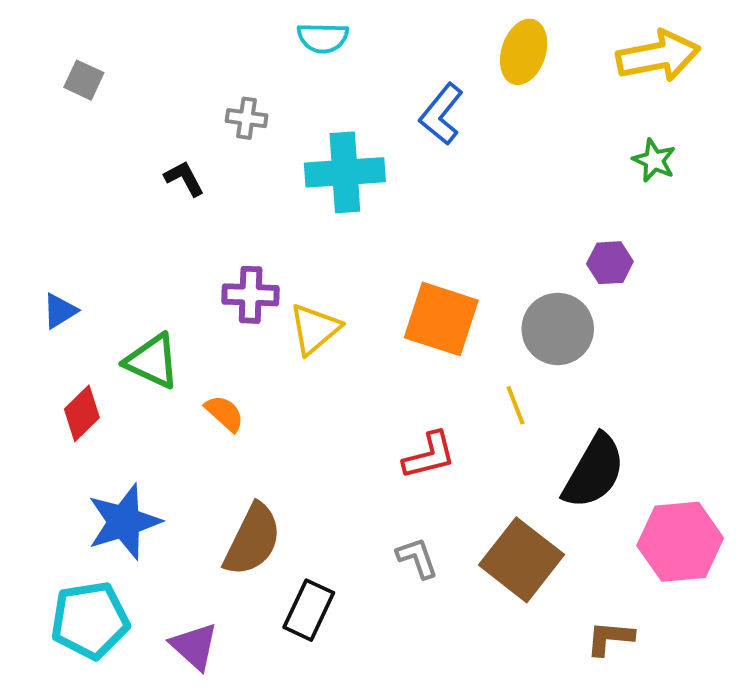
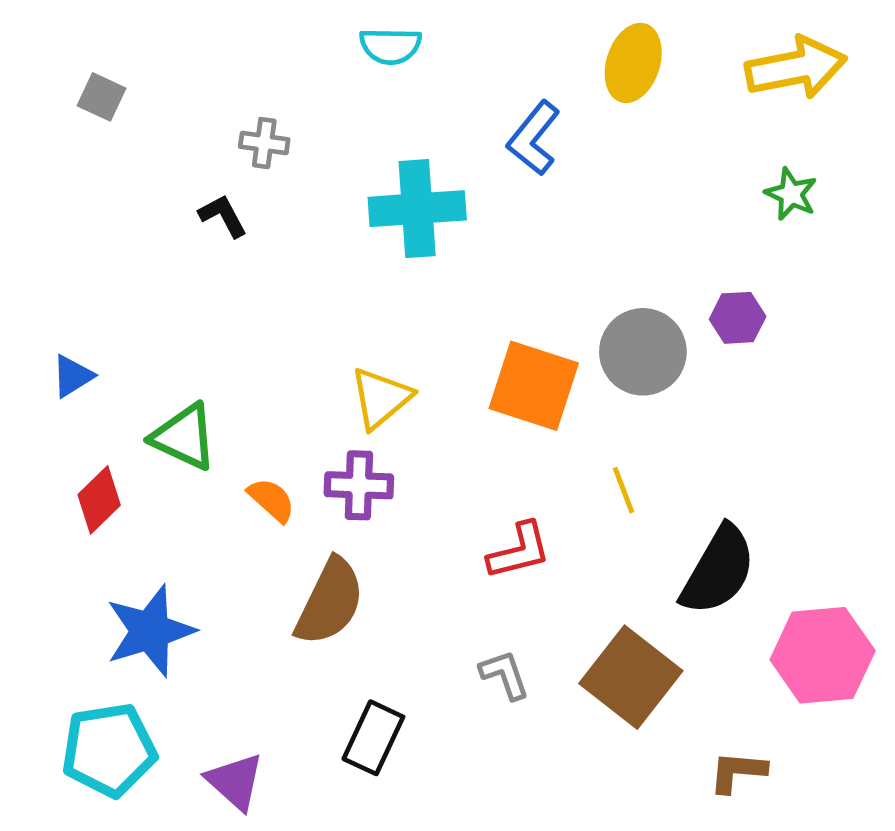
gray cross: (247, 118) -> (264, 143), moved
purple cross: (251, 295) -> (359, 485), moved
gray circle: (558, 329) -> (643, 352), moved
brown semicircle: (253, 540) -> (330, 602), moved

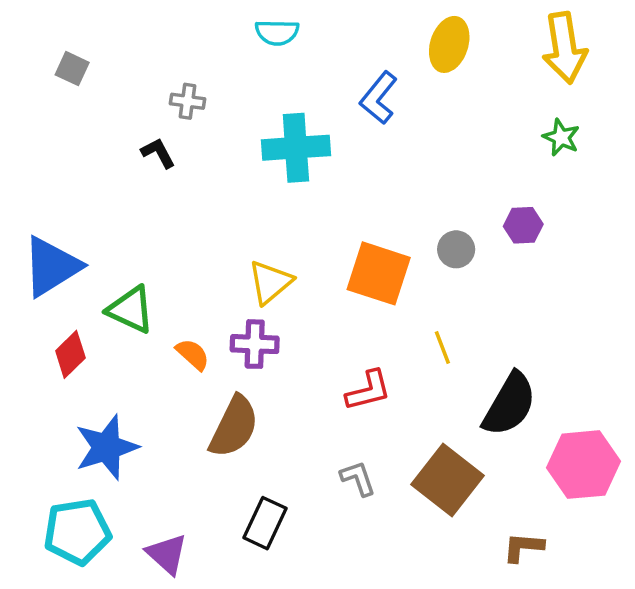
yellow arrow: (796, 68) -> (565, 48), turned 92
gray circle: (643, 352) -> (456, 249), size x0.6
blue triangle: (72, 376) -> (51, 267), size x2.0

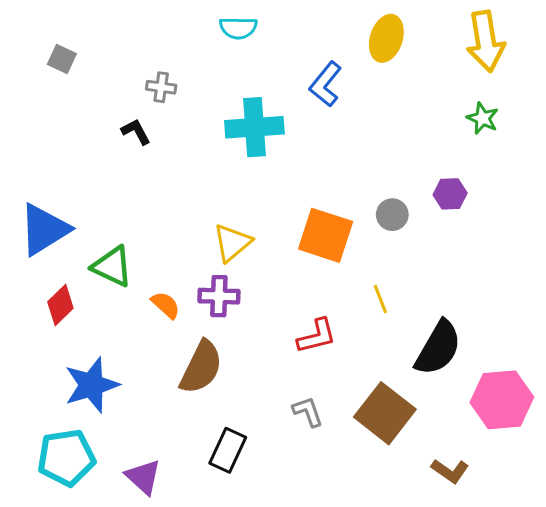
brown L-shape: (523, 547) -> (450, 471), turned -150

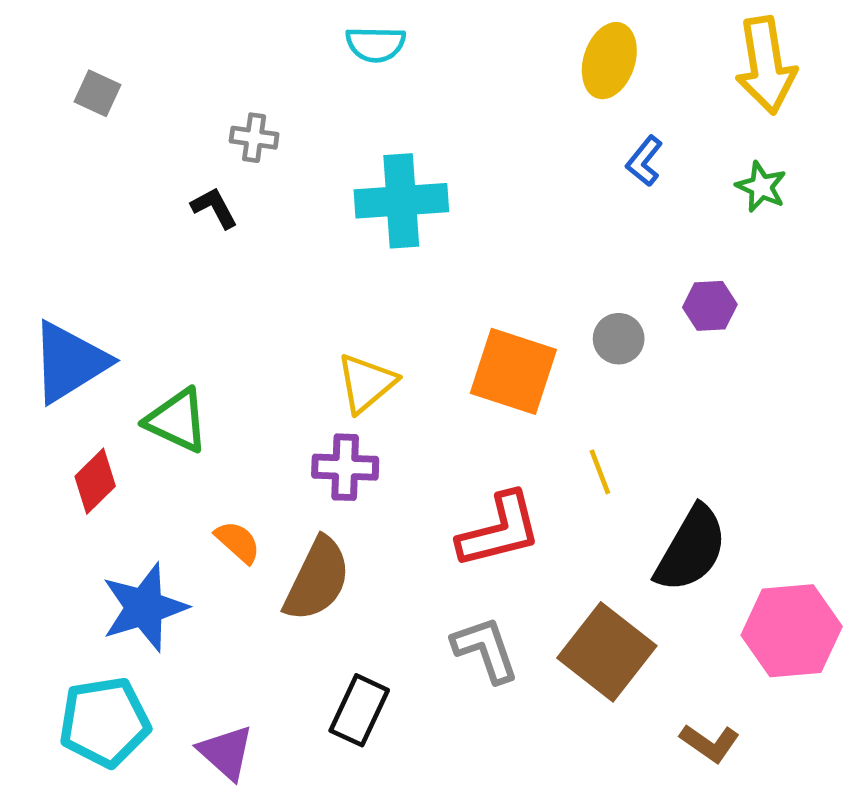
blue L-shape: (326, 84) -> (644, 161), moved, size x0.7
orange semicircle: (166, 305) -> (238, 542), moved
red L-shape: (317, 336) -> (499, 530), size x1.4
gray L-shape: (308, 412) -> (485, 649), size x1.4

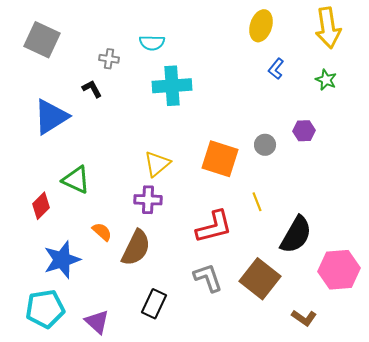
cyan semicircle: (376, 44) -> (152, 43), moved
gray square: (97, 93) -> (42, 40), size x1.8
blue triangle: (69, 362) -> (51, 117), moved

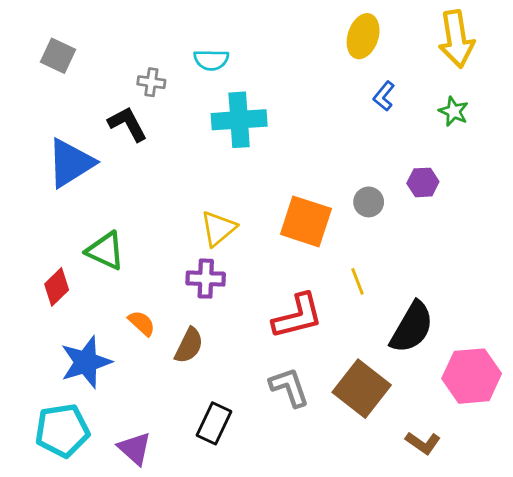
gray square: (42, 40) -> (58, 56), size x0.7
black L-shape: (92, 89) -> (128, 124), size x1.4
brown semicircle: (136, 248) -> (189, 345), size x0.7

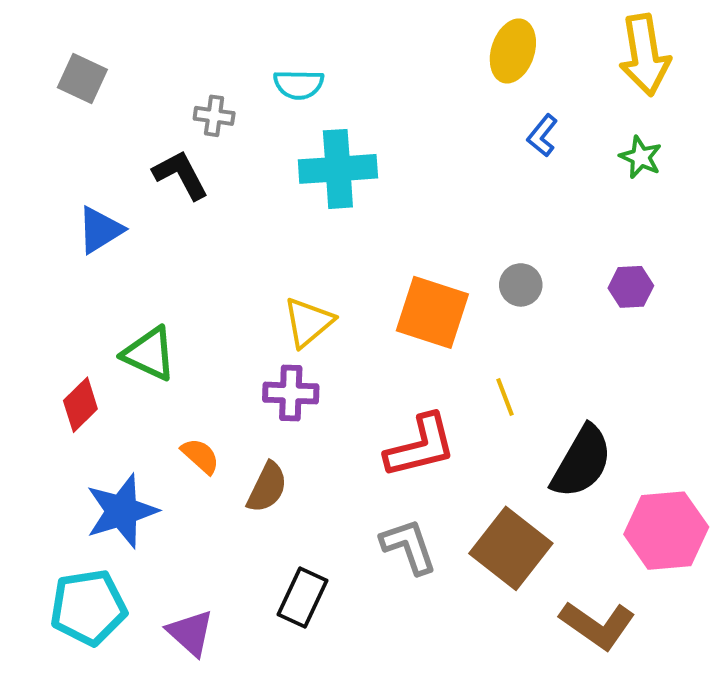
blue triangle: (71, 163) -> (100, 230), size x0.7
purple hexagon: (423, 182) -> (631, 287), moved
brown L-shape: (423, 443) -> (597, 625), size x1.5

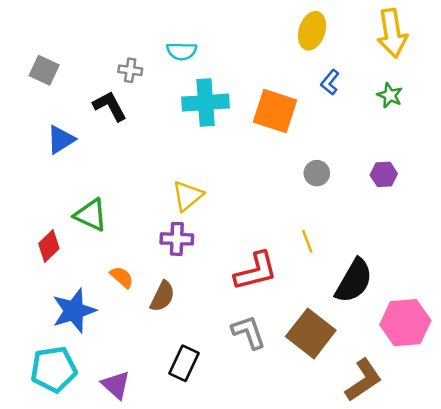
gray square: (82, 79) -> (44, 70), moved
orange square: (432, 312) -> (275, 111), moved
brown L-shape: (597, 625) -> (363, 380), turned -69

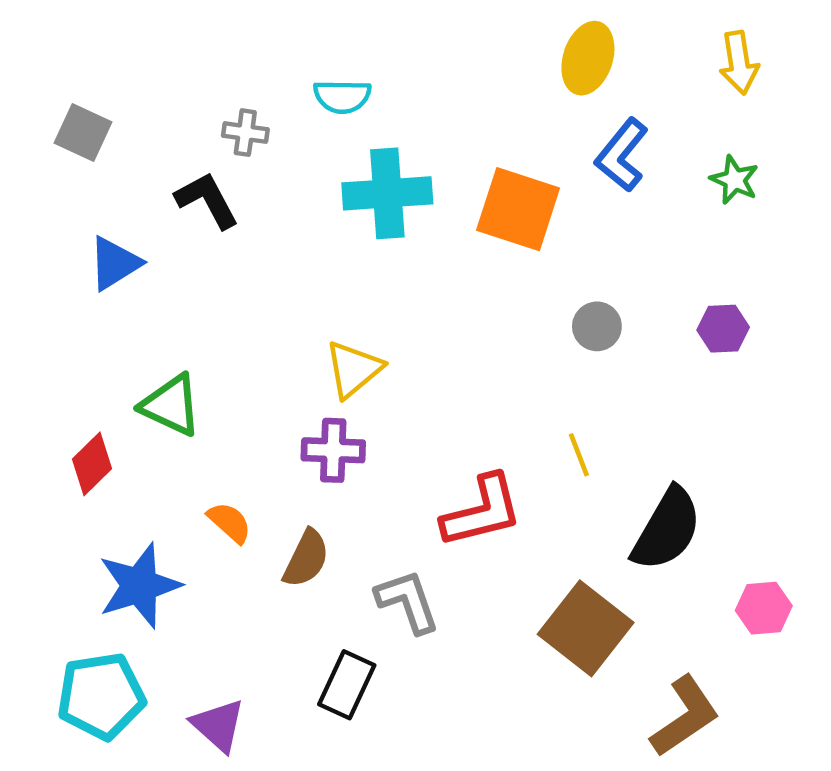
yellow arrow: (392, 33) -> (739, 63), size x0.7
blue L-shape: (330, 82) -> (622, 155), size x1.5
pink hexagon: (405, 323) -> (764, 608), size x0.6
gray L-shape: (249, 332) -> (408, 601), moved

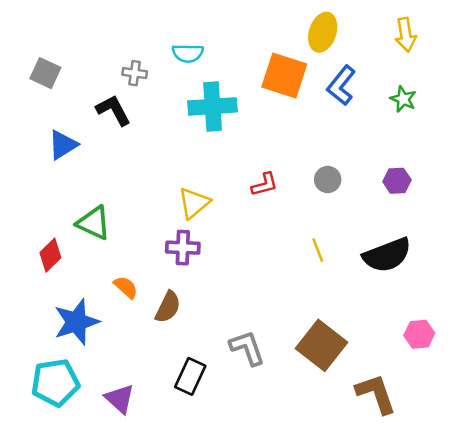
orange square: (518, 209) -> (284, 76), moved
red L-shape: (482, 511) -> (265, 184), moved, size x0.6
black semicircle: (667, 529) -> (387, 255), moved, turned 39
gray L-shape: (408, 601) -> (247, 348), moved
brown L-shape: (685, 716) -> (376, 394), turned -75

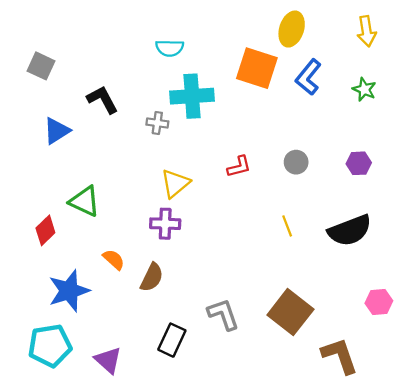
gray cross: (135, 73) -> (157, 123), moved

